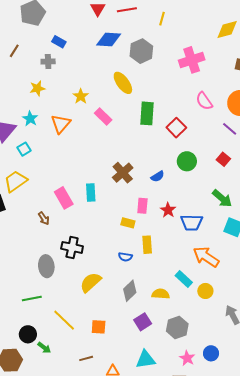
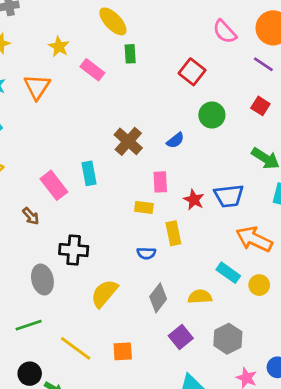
green rectangle: (147, 113) -> (130, 54), moved, size x0.6
red star: (168, 210) -> (194, 200), moved

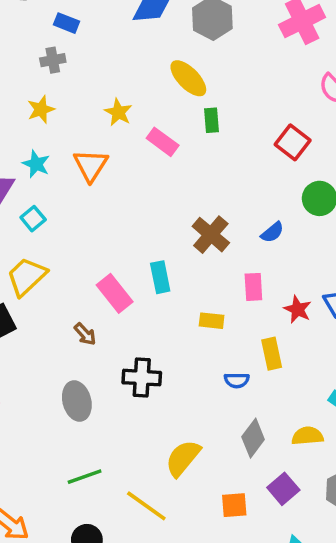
yellow rectangle: (144, 207) -> (212, 321), moved
gray ellipse: (42, 279) -> (77, 401), moved
yellow semicircle: (104, 293) -> (183, 458), moved
orange square: (123, 351) -> (234, 505), moved

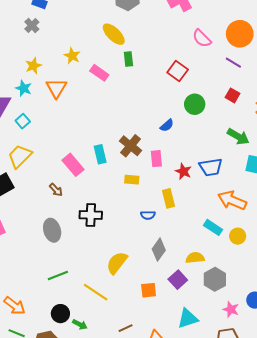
gray cross: (53, 60) -> (32, 25), turned -32
yellow star: (41, 109) -> (33, 66), moved
brown cross: (211, 235) -> (131, 146), moved
yellow semicircle: (307, 436) -> (195, 258), moved

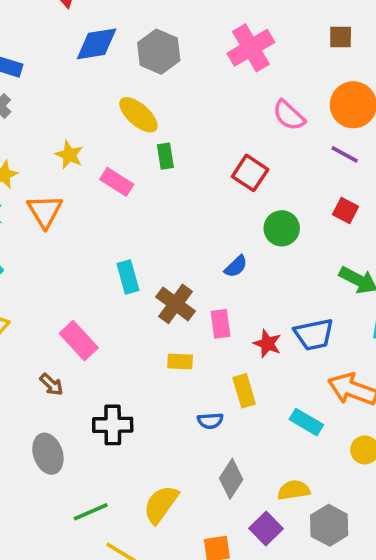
cyan rectangle: (100, 154) -> (128, 277), moved
cyan rectangle: (213, 227) -> (306, 422), moved
green line: (58, 276) -> (91, 512), moved

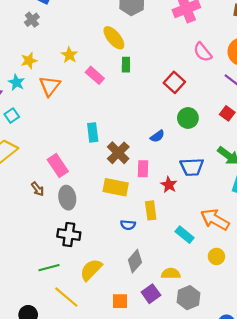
blue trapezoid: (314, 334) -> (192, 167), moved
yellow rectangle: (180, 362) -> (116, 187), size x1.6
black cross: (113, 425) -> (69, 235), moved
gray ellipse: (48, 454) -> (67, 198), moved

